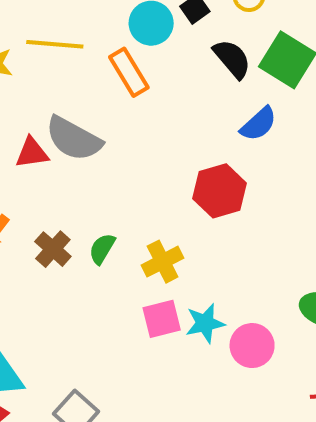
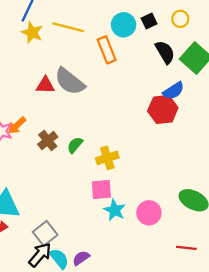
red hexagon: (220, 191) -> (163, 109), moved
cyan star: (205, 323) -> (115, 210), moved, turned 30

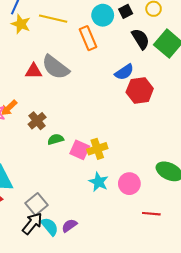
blue semicircle: (173, 91) -> (124, 72), moved
green semicircle: (75, 145) -> (56, 139), moved, turned 35
yellow cross: (107, 158) -> (97, 149), moved
pink square: (101, 190) -> (80, 150), moved, turned 30
red line: (186, 248) -> (151, 214), moved

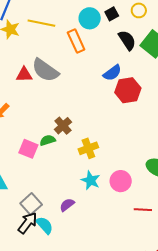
brown cross: (37, 121) -> (63, 126), moved
pink square: (80, 150) -> (28, 149), moved
purple semicircle: (69, 226) -> (67, 205), moved

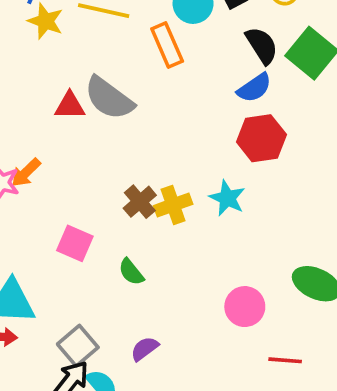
blue semicircle: (112, 73) -> (254, 88), moved
green semicircle: (48, 140) -> (131, 272), moved, turned -112
yellow cross: (88, 148) -> (173, 205), moved
cyan star: (91, 180) -> (227, 198), moved

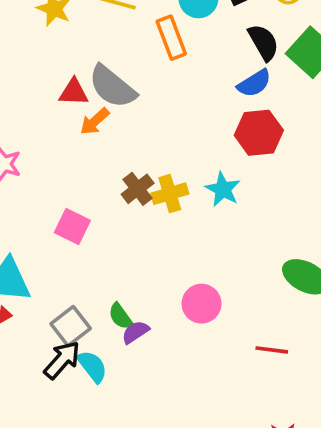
orange arrow: (26, 173) -> (95, 121), moved
green semicircle: (131, 272) -> (120, 316), moved
pink circle: (245, 307) -> (202, 304), moved

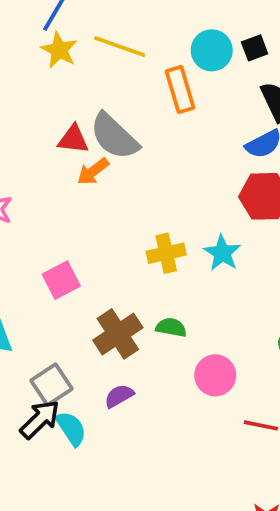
brown cross: (138, 189) -> (118, 334), moved, size x1.4
pink square: (72, 227) -> (61, 280), turned 32
pink circle: (202, 304) -> (215, 375), moved
green semicircle: (120, 316) -> (171, 327), moved, turned 132

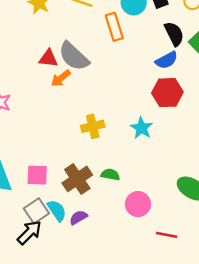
yellow cross: (166, 253) -> (93, 126), moved
pink square: (61, 280) -> (37, 175), moved, turned 30
cyan semicircle: (71, 428) -> (57, 210), moved

